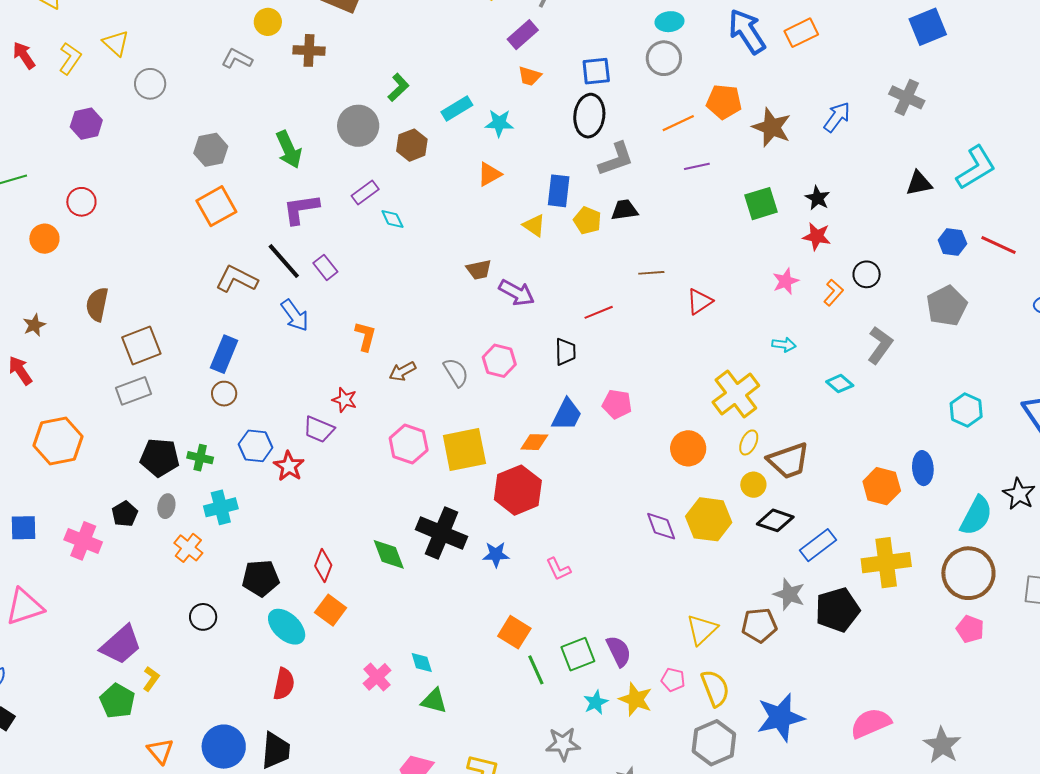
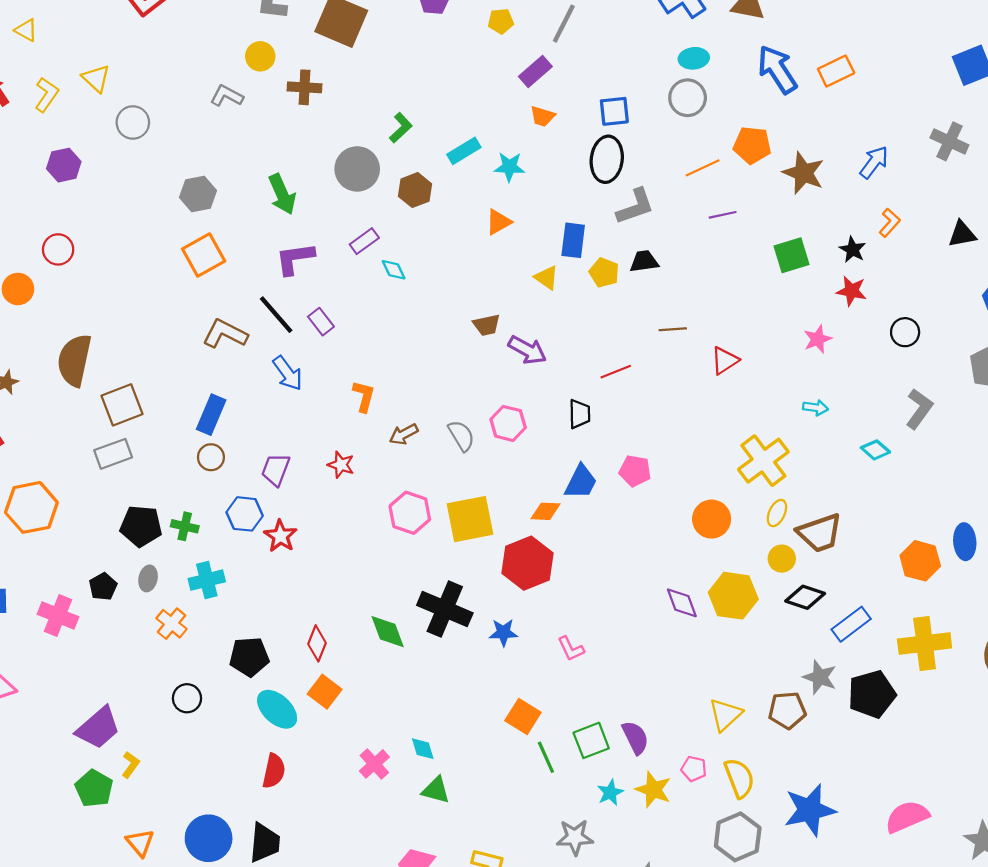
orange L-shape: (833, 293) -> (890, 223), moved
brown semicircle: (97, 304) -> (74, 360), size x1.4
purple trapezoid: (319, 429) -> (276, 470), moved, turned 88

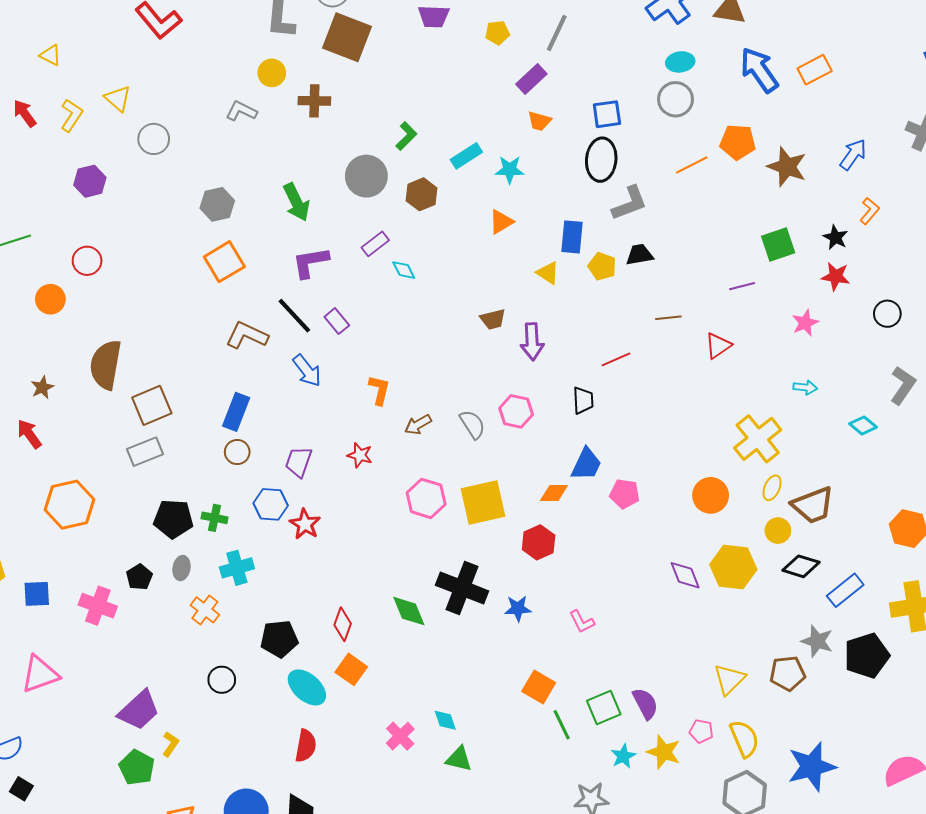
purple line: (723, 215) -> (742, 286), moved
purple arrow: (527, 350) -> (532, 342), turned 60
pink pentagon: (635, 471) -> (625, 494), moved
red hexagon: (528, 563) -> (539, 542), size x0.7

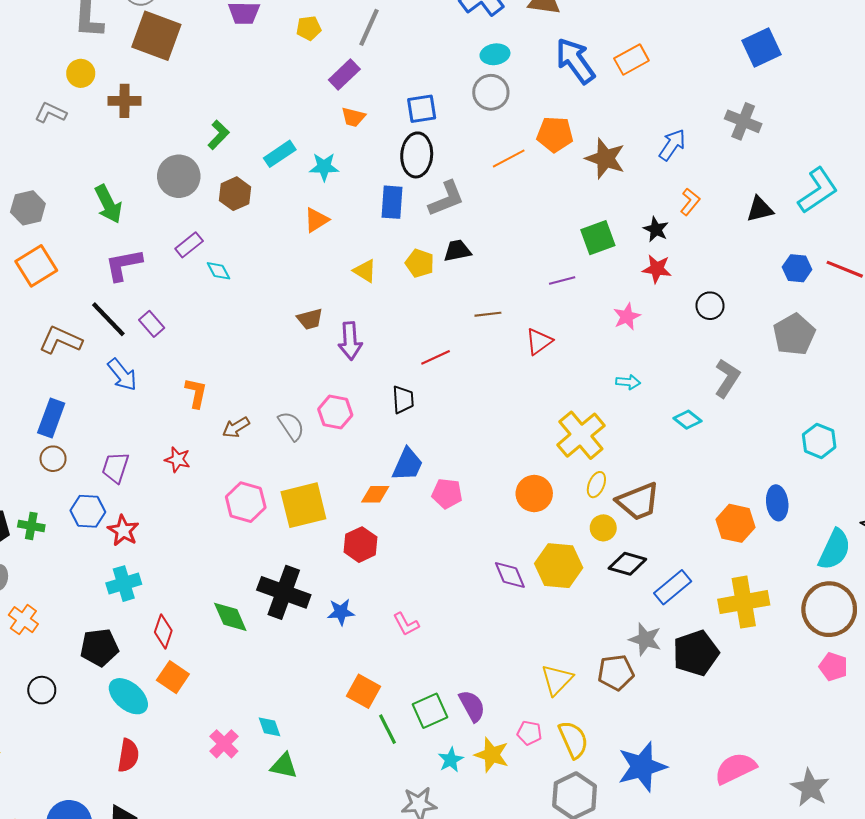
blue rectangle: (572, 237) -> (392, 202), moved
cyan cross: (237, 568) -> (124, 584), moved

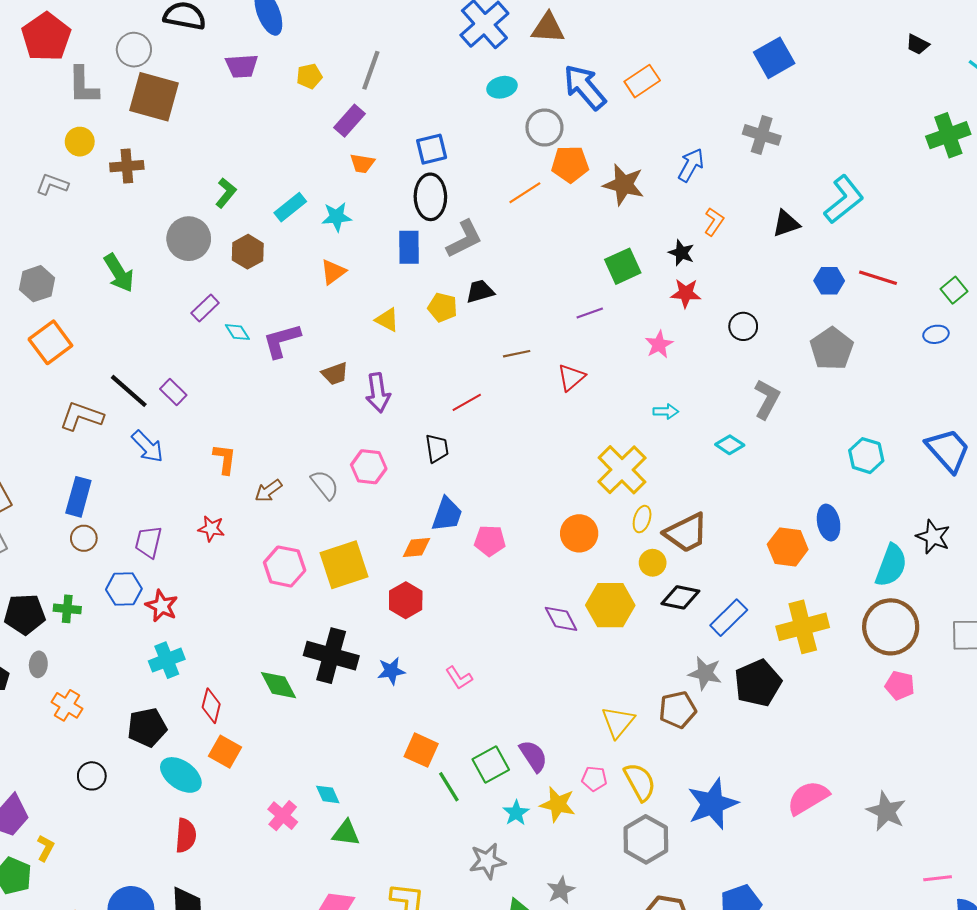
gray circle: (491, 92) -> (544, 128), moved
purple L-shape: (124, 265) -> (282, 341), moved

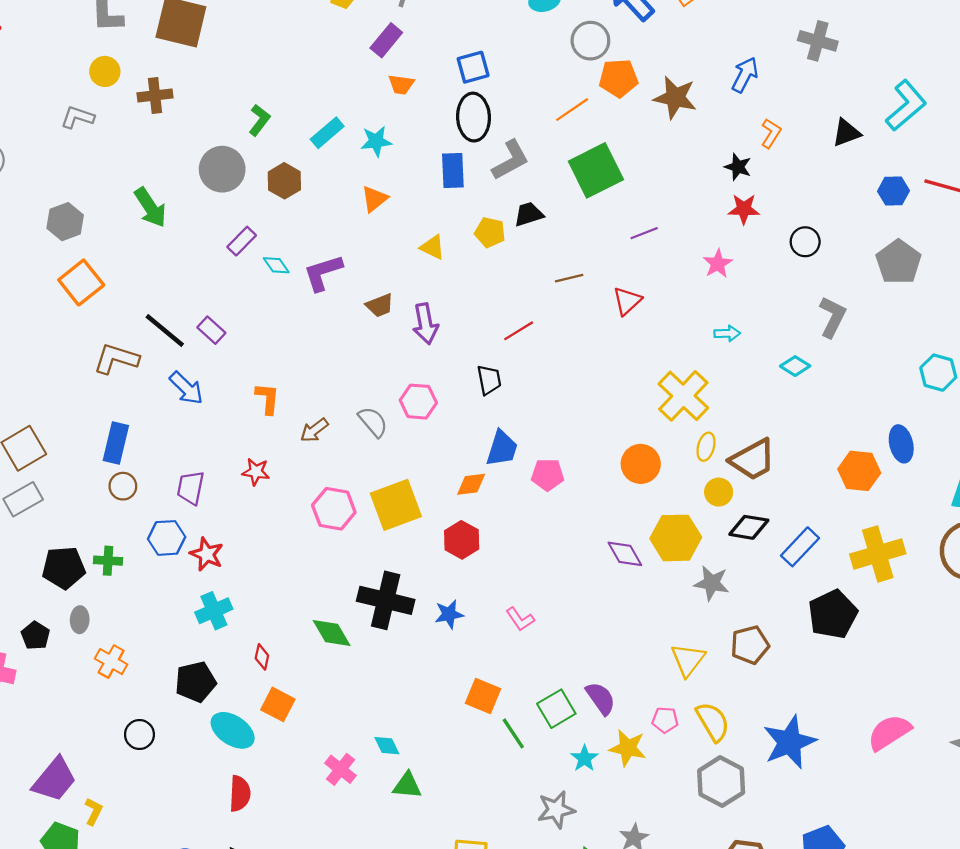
green square: (623, 266) -> (596, 170), moved, size x1.4
gray star: (705, 673) -> (712, 583), moved
red diamond: (211, 706) -> (262, 657), size x0.7

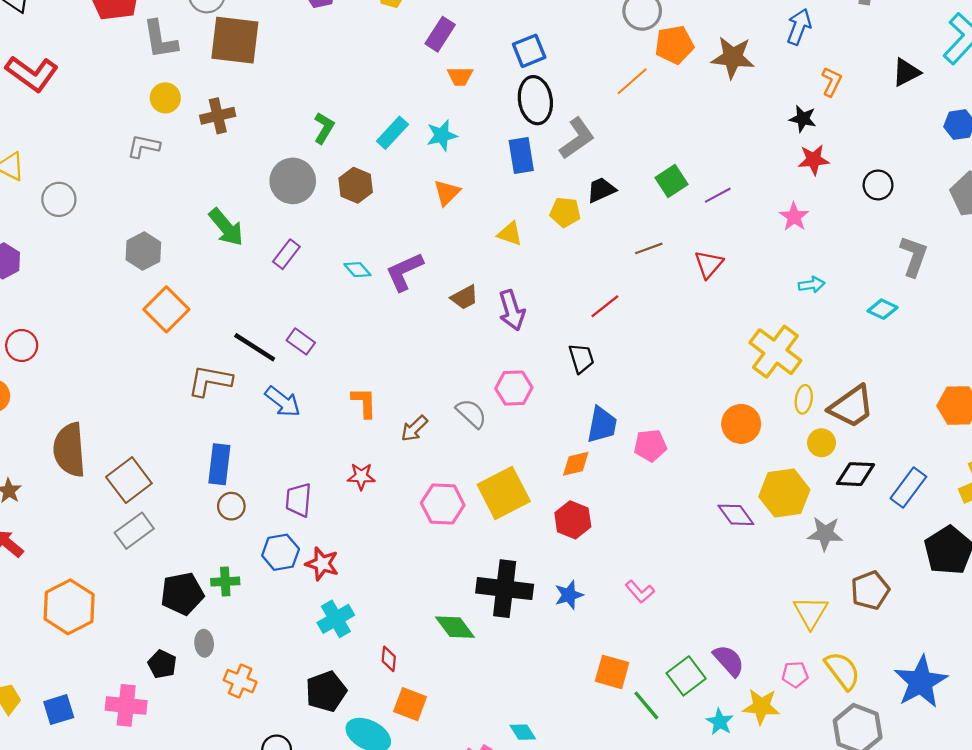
green square: (596, 170) -> (671, 181), moved, size x0.6
purple rectangle: (242, 241) -> (286, 254), moved

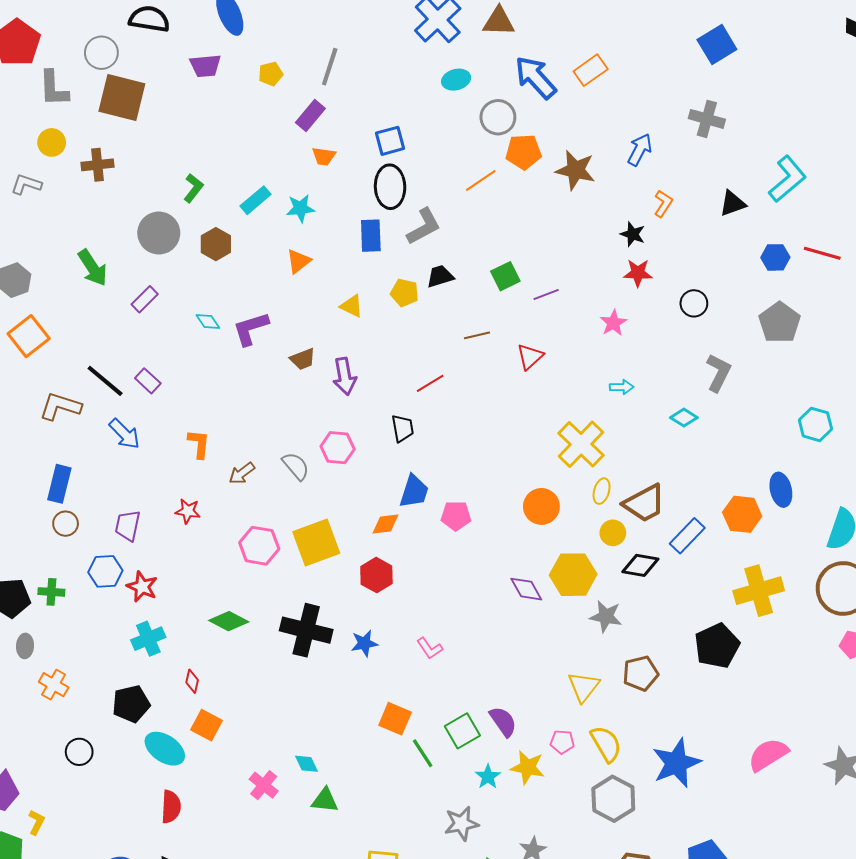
blue rectangle: (908, 487) -> (687, 536), moved
green diamond: (455, 627) -> (229, 621), moved, turned -33

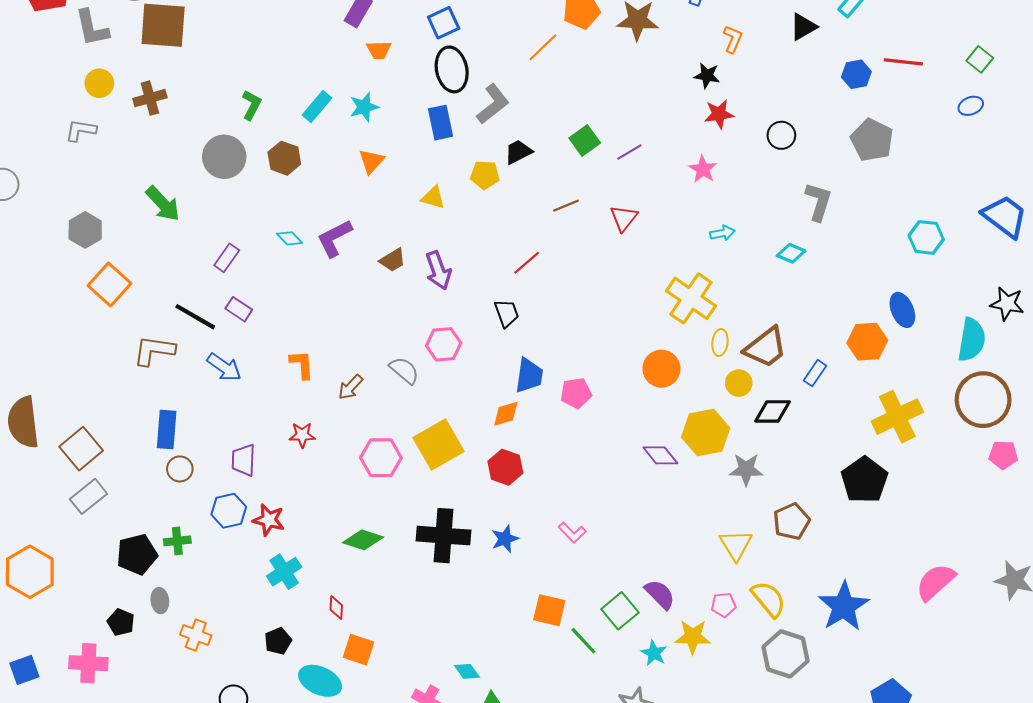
purple rectangle: (145, 299) -> (227, 258), moved
blue rectangle: (687, 536) -> (815, 373), size x0.7
black pentagon: (131, 704) -> (278, 641), size x0.7

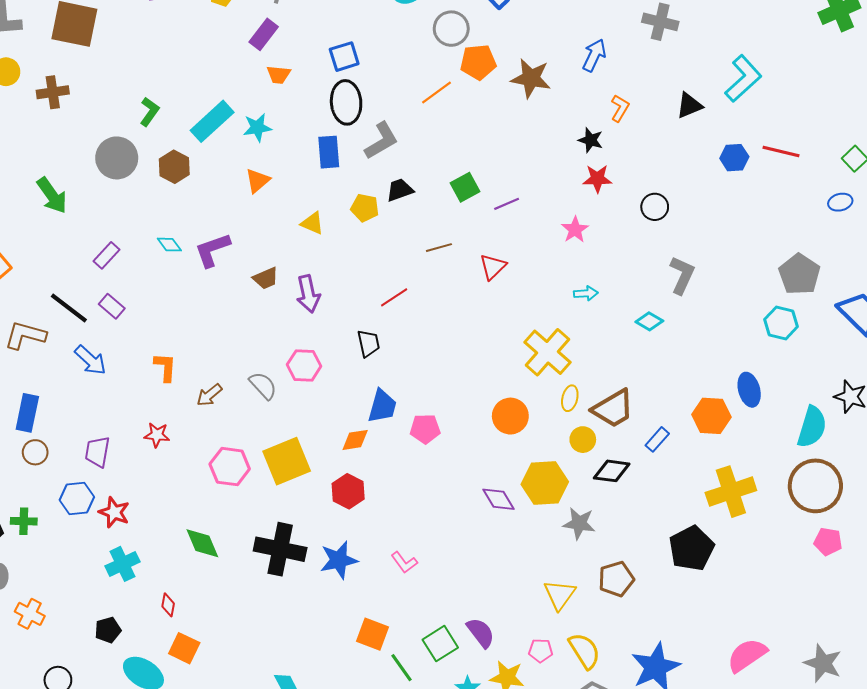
cyan rectangle: (317, 107) -> (212, 121), size x1.4
gray pentagon: (872, 140) -> (799, 274), moved
blue star: (505, 539) -> (339, 560), size x1.4
green diamond: (363, 540) -> (202, 543), turned 42

